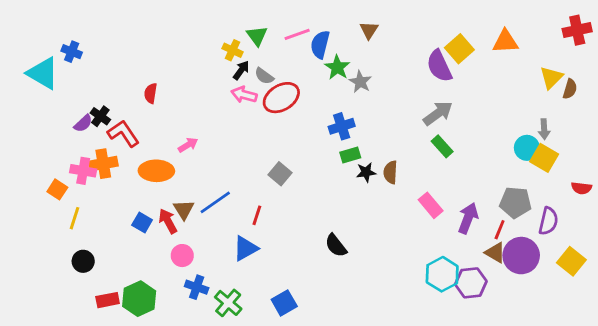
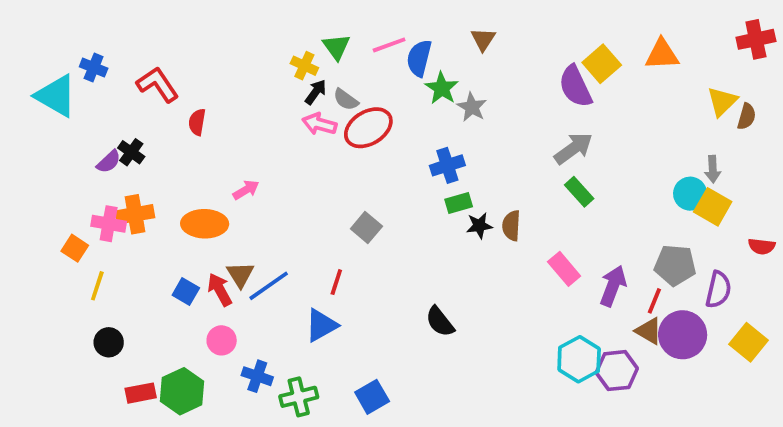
red L-shape: (123, 133) -> (158, 84), moved
blue line: (215, 202) -> (269, 286), moved
pink circle: (182, 256) -> (222, 340), moved
green cross: (228, 303) -> (299, 397), turned 36

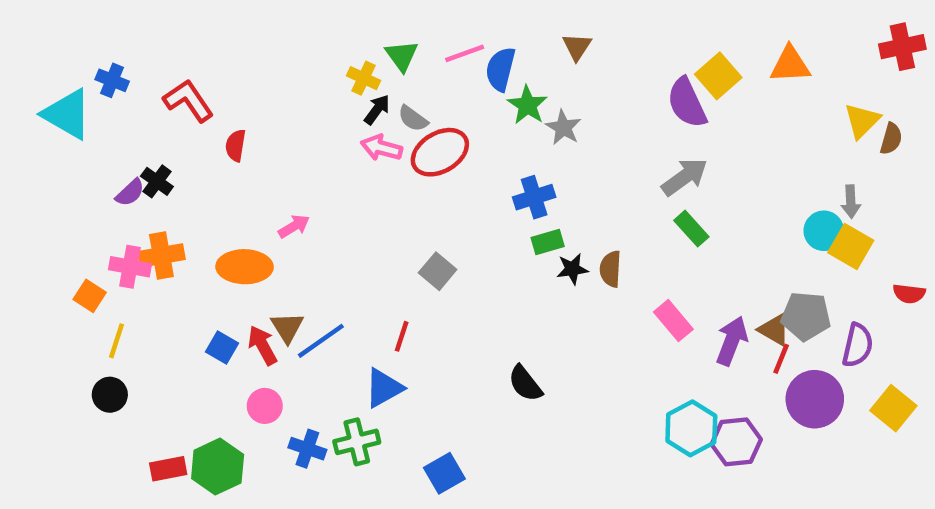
brown triangle: (649, 331) -> (774, 330), moved
black circle: (109, 342) -> (110, 395), moved
green cross: (299, 397) -> (357, 442), moved

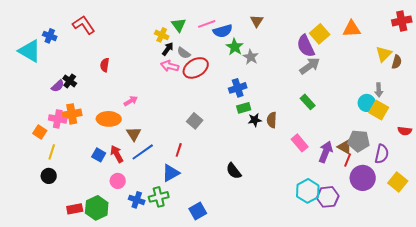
blue semicircle: (500, 69) -> (223, 31), turned -120
red L-shape: (188, 101) -> (84, 25), moved
gray arrow: (685, 177) -> (310, 66), moved
brown triangle: (287, 327) -> (134, 134), moved

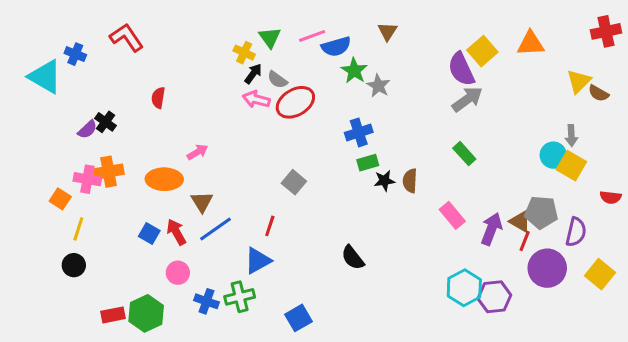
brown semicircle: (397, 62) -> (598, 93), turned 104

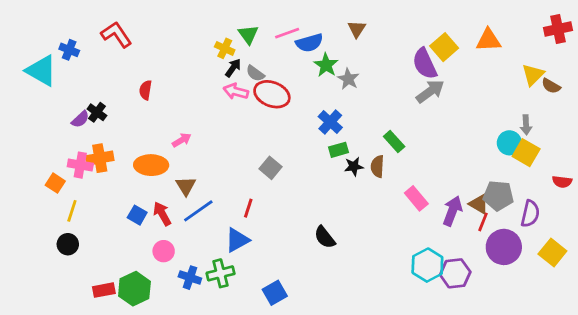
red ellipse: (295, 102) -> (272, 94), turned 52
blue cross: (359, 132) -> (330, 122), turned -30
green rectangle: (464, 154) -> (394, 141), moved

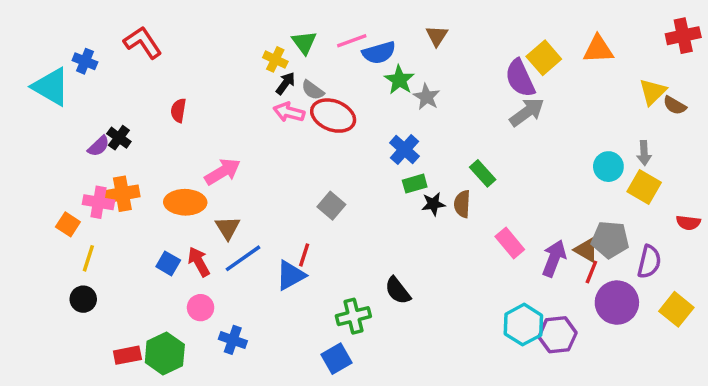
pink arrow: (182, 140) -> (223, 172), size x1.5
cyan circle: (509, 143) -> (608, 167), moved
blue triangle: (237, 240) -> (291, 275), moved
green cross: (221, 273) -> (353, 316), moved

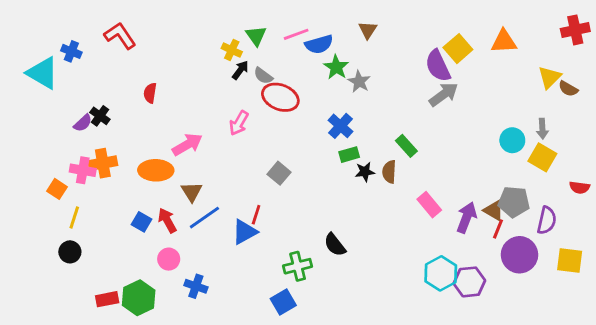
pink arrow: (289, 112) -> (239, 123), moved, turned -75
yellow square: (676, 309) -> (570, 260), turned -32

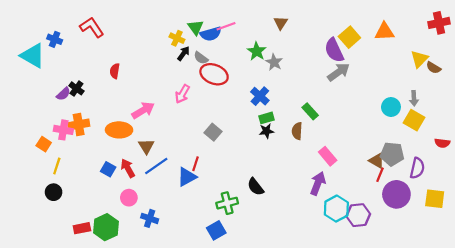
blue semicircle: (319, 44) -> (211, 34), moved
black star: (365, 172) -> (266, 131), moved
purple arrow: (467, 218) -> (318, 183), moved

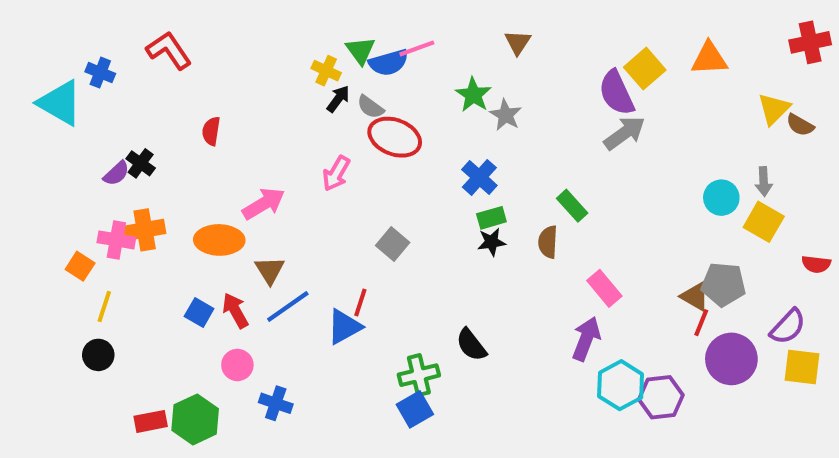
purple semicircle: (417, 168) -> (788, 327), moved, turned 30
blue square: (216, 230) -> (415, 409), moved

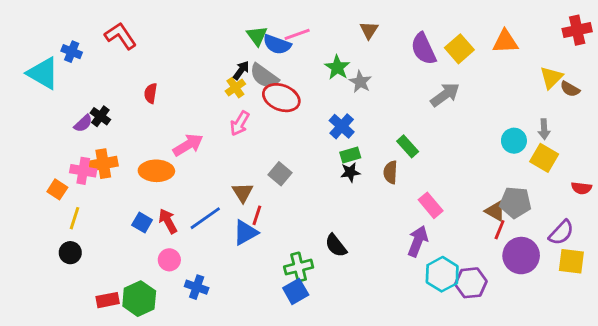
blue semicircle: (389, 63) -> (277, 44), turned 36
yellow cross: (326, 71) -> (235, 88), moved, turned 30
purple semicircle: (616, 93) -> (423, 49), moved
gray semicircle: (370, 107) -> (264, 76), size x1.5
brown triangle: (270, 270) -> (243, 192), moved

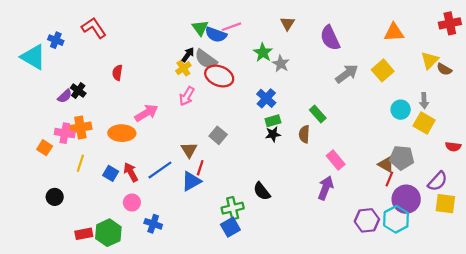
yellow square: (459, 49) -> (383, 70), moved
yellow line: (75, 218) -> (80, 163), moved
cyan hexagon: (442, 274) -> (396, 219), moved

